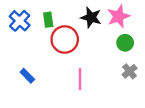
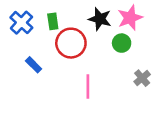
green circle: (125, 43) -> (122, 43), moved
blue rectangle: (27, 76) -> (34, 65), moved

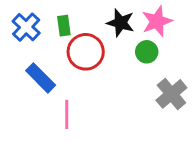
blue rectangle: (34, 65) -> (41, 78), size x1.5
gray cross: (142, 78) -> (171, 94), size x1.5
pink line: (88, 86) -> (67, 114), moved

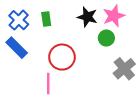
red circle: (86, 52) -> (62, 57), moved
blue rectangle: (41, 78) -> (17, 48), moved

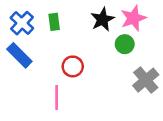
black star: (87, 17) -> (102, 19), turned 30
red circle: (62, 57) -> (73, 66), size x0.7

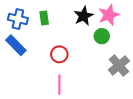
blue cross: (22, 23) -> (18, 19), turned -30
pink line: (57, 97) -> (59, 85), moved

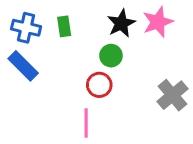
green circle: (102, 36) -> (111, 56), moved
red circle: (59, 54) -> (99, 85), moved

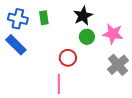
pink star: (158, 22) -> (113, 34), moved, turned 30
green circle: (111, 56) -> (87, 37), moved

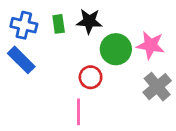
black star: (83, 16) -> (89, 21), moved, turned 30
green circle: (87, 37) -> (116, 49), size x1.5

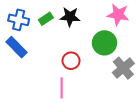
green rectangle: (59, 24) -> (46, 19), turned 64
pink star: (151, 45) -> (118, 15), moved
green circle: (116, 49) -> (104, 43), moved

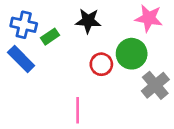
green rectangle: (46, 19) -> (50, 37), moved
red circle: (71, 61) -> (101, 64), moved

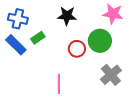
green rectangle: (50, 37) -> (38, 38), moved
gray cross: (155, 85) -> (111, 75), moved

